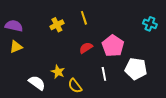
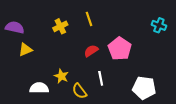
yellow triangle: (16, 47) -> (25, 50), moved
white pentagon: (136, 69) -> (144, 88), moved
white line: (104, 74) -> (101, 78), moved
white semicircle: (37, 83) -> (39, 88), turned -36

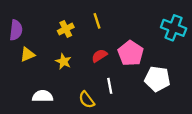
cyan cross: (159, 25) -> (174, 28), size x1.5
purple semicircle: (15, 27) -> (16, 30), turned 84
yellow star: (61, 76) -> (63, 61), moved
white pentagon: (144, 88) -> (157, 79), moved

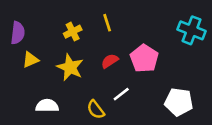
yellow star: (63, 61) -> (70, 67), size x1.5
white pentagon: (157, 79) -> (179, 102), moved
white line: (110, 86) -> (121, 94), turned 63

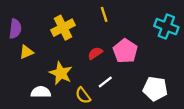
yellow line: (107, 23) -> (104, 14), moved
yellow cross: (73, 32) -> (63, 28), size x1.5
yellow star: (70, 67) -> (61, 73), moved

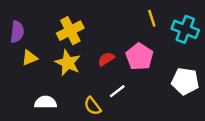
yellow line: (104, 14) -> (152, 18), moved
yellow star: (61, 73) -> (68, 63), moved
white pentagon: (155, 89) -> (185, 81), moved

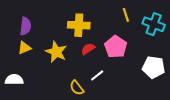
yellow cross: (70, 31) -> (79, 25), moved, turned 30
purple semicircle: (17, 32) -> (25, 26), moved
white semicircle: (46, 102) -> (14, 80), moved

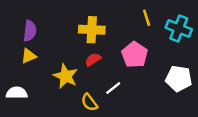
red semicircle: (88, 49) -> (93, 59), moved
yellow star: (56, 52) -> (66, 76), moved

